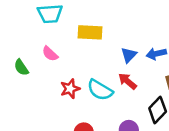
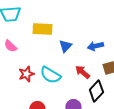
blue triangle: (129, 55) -> (65, 46), moved
red arrow: (128, 81) -> (82, 72), moved

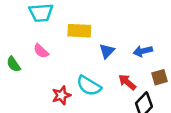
red star: (26, 74) -> (61, 95), moved

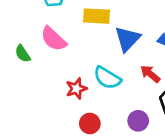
pink semicircle: (41, 51) -> (54, 39), size x1.5
blue triangle: (107, 51) -> (127, 39), size x1.5

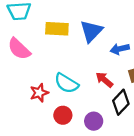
blue triangle: (127, 39) -> (91, 31), moved
red circle: (90, 123) -> (63, 115), moved

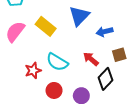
yellow rectangle: (57, 29) -> (46, 26), moved, turned 36
pink semicircle: (19, 49) -> (15, 32), turned 85

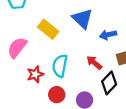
blue triangle: (79, 16) -> (82, 19), turned -30
pink semicircle: (15, 32) -> (17, 48), moved
cyan semicircle: (57, 62) -> (60, 66), turned 70

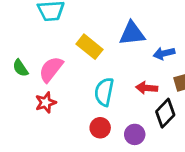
blue triangle: (82, 19) -> (132, 33), turned -50
red arrow: (94, 63) -> (147, 88), turned -35
red star: (35, 74) -> (46, 103), moved

